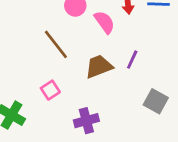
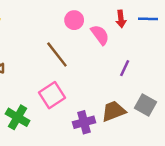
brown trapezoid: (99, 67) -> (114, 111), moved
pink square: (50, 90) -> (52, 95), size x1.5

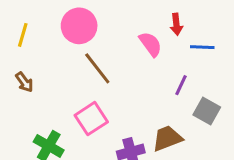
blue line: (148, 19) -> (202, 47), moved
pink circle: (74, 20) -> (79, 26), moved, size x1.5
gray square: (146, 105) -> (207, 111), moved

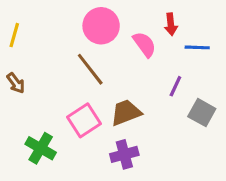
pink circle: (79, 26) -> (101, 26), moved
brown trapezoid: (167, 138) -> (126, 113), moved

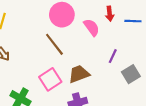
blue line: (197, 47) -> (133, 21), moved
gray square: (202, 113) -> (131, 74), turned 30

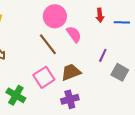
pink semicircle: (92, 27) -> (74, 34), moved
gray square: (131, 74) -> (120, 72), turned -30

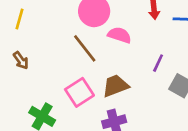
pink semicircle: (74, 34) -> (119, 35), turned -36

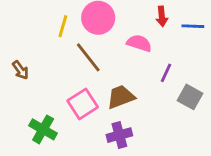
yellow line: (19, 19) -> (63, 26), moved
pink semicircle: (119, 35) -> (139, 43), moved

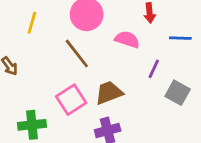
yellow line: (63, 26) -> (32, 23), moved
blue line: (193, 26) -> (180, 38), moved
green cross: (43, 129) -> (32, 125), turned -36

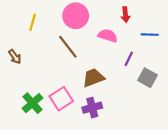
pink square: (71, 100) -> (61, 99), moved
green cross: (32, 125) -> (33, 103), turned -35

